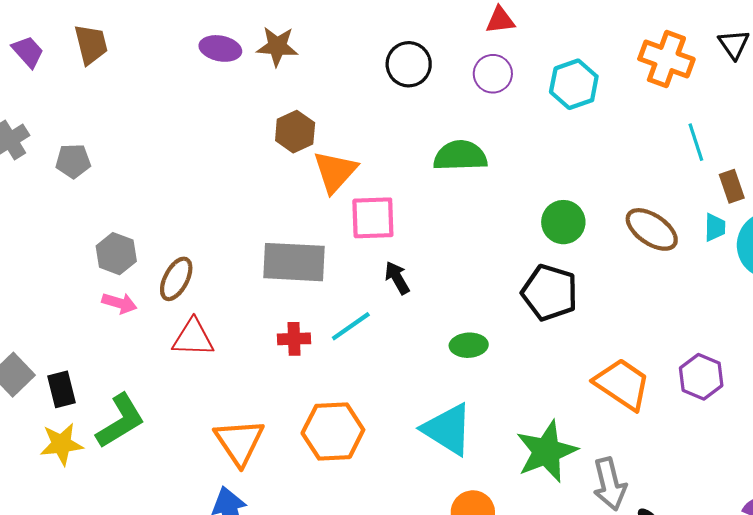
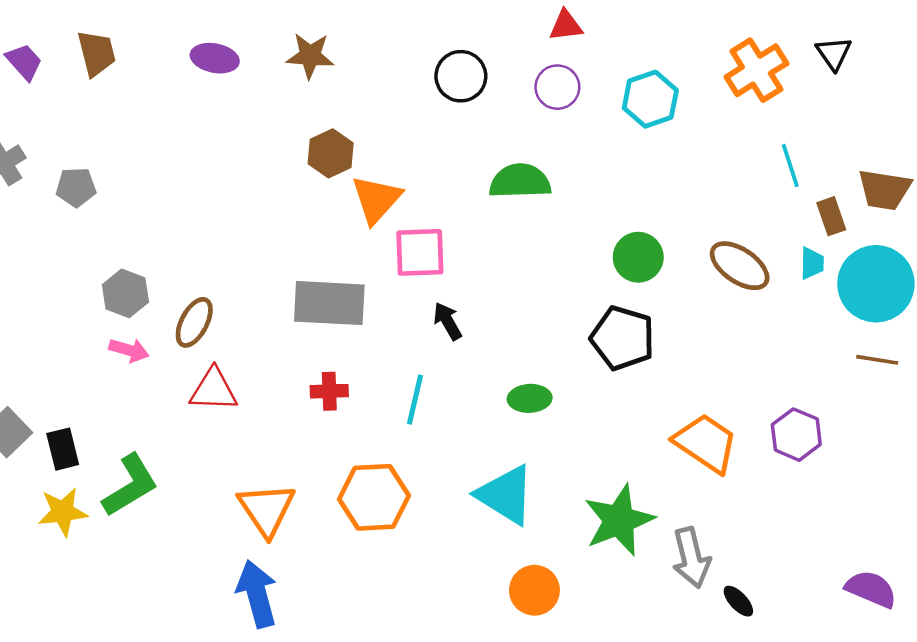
purple ellipse: (220, 48) -> (215, 58), moved
orange cross: (666, 59) -> (756, 70), turned 38
cyan line: (351, 326) -> (415, 400), moved, turned -42

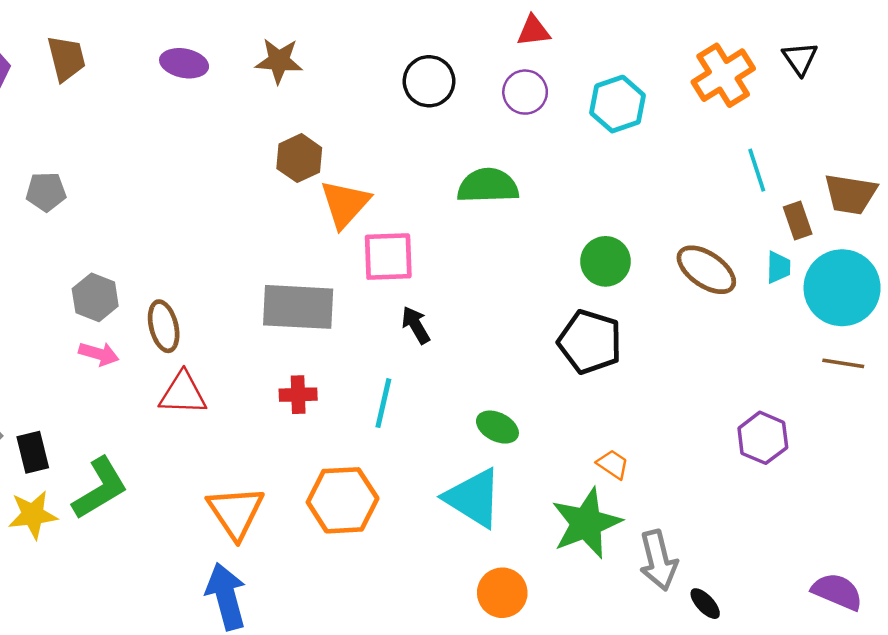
brown ellipse: (194, 322) -> (164, 326), turned -42
green ellipse: (530, 398) -> (497, 427), moved, turned 30
orange trapezoid: (706, 443) -> (613, 464), moved, size x0.5

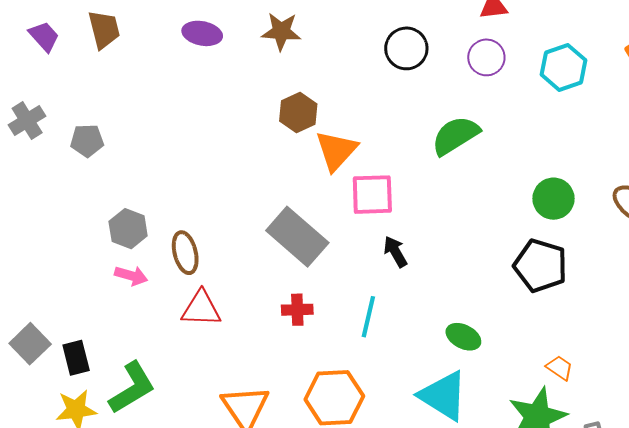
green semicircle: (488, 186) -> (455, 136), turned -30
gray rectangle: (298, 307) -> (297, 237), turned 38

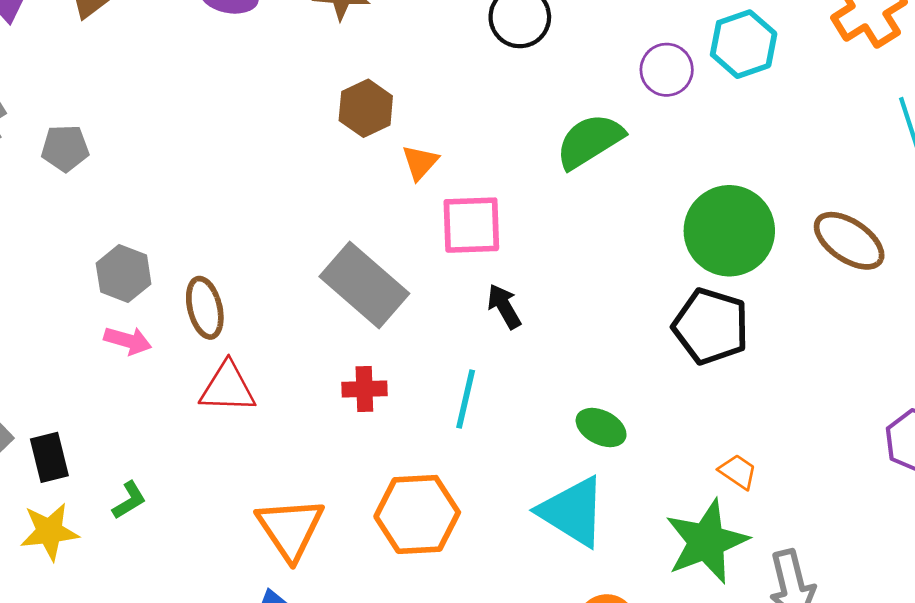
purple circle: (486, 57) -> (667, 70), moved
orange triangle: (336, 151) -> (420, 162), size x0.6
green circle: (553, 199) -> (729, 231), size x1.5
green L-shape: (132, 388) -> (129, 500), size x0.5

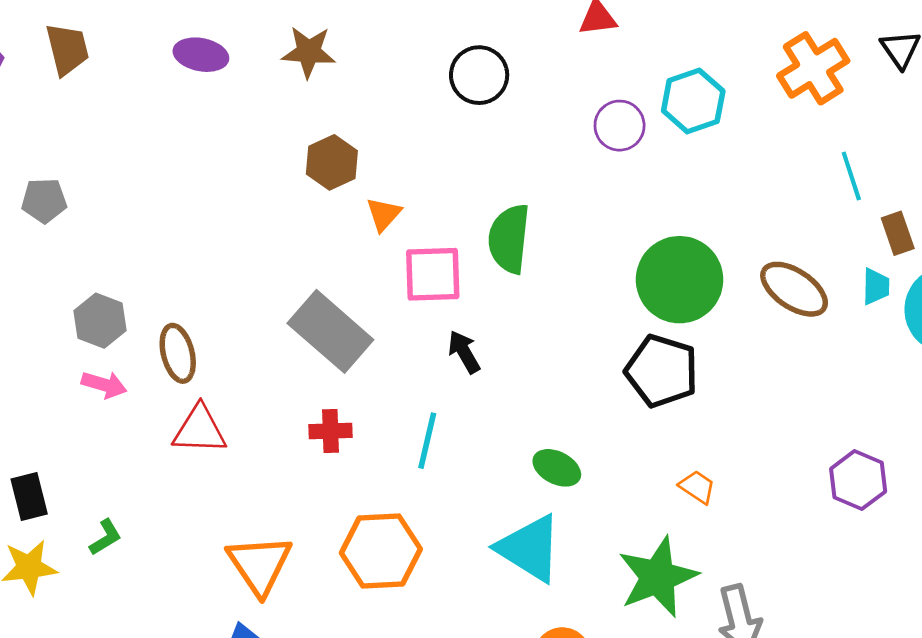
green semicircle: (590, 141) -> (509, 239), moved, turned -52
orange trapezoid: (738, 472) -> (697, 487), moved

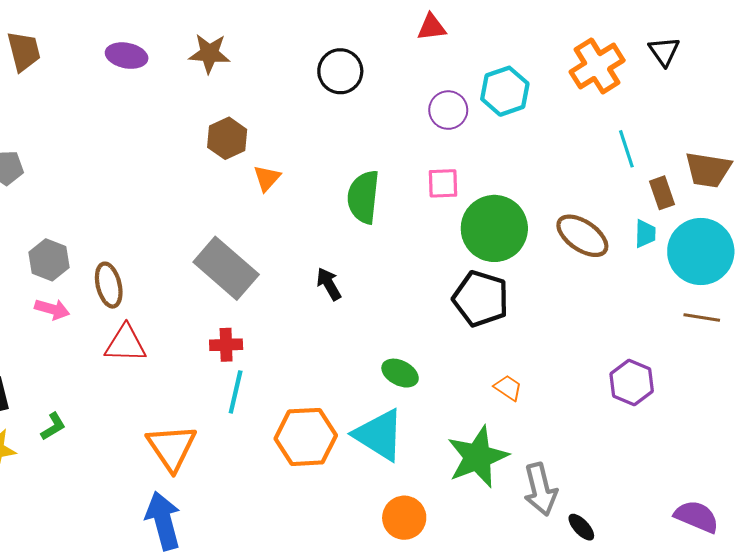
pink square: (433, 274) -> (443, 183), moved, size x0.7
cyan line: (427, 441) -> (236, 392), moved
orange hexagon: (381, 551) -> (306, 437), moved

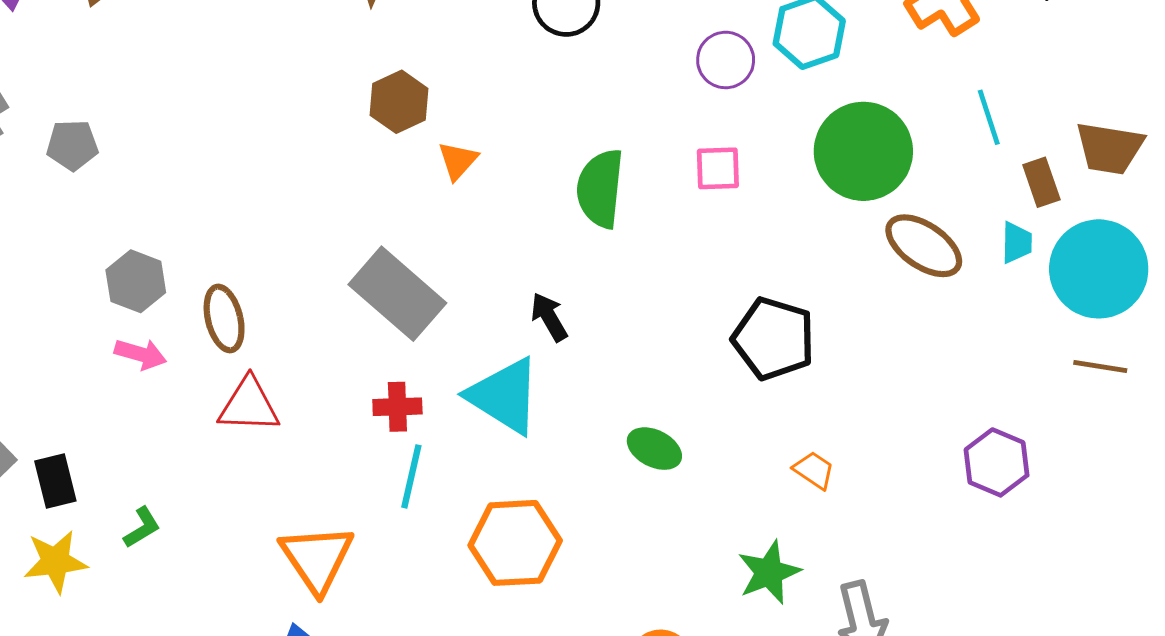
green circle: (494, 228) -> (863, 151), moved
cyan triangle: (379, 435) -> (504, 396), moved
green star: (478, 457) -> (769, 572), size x0.7

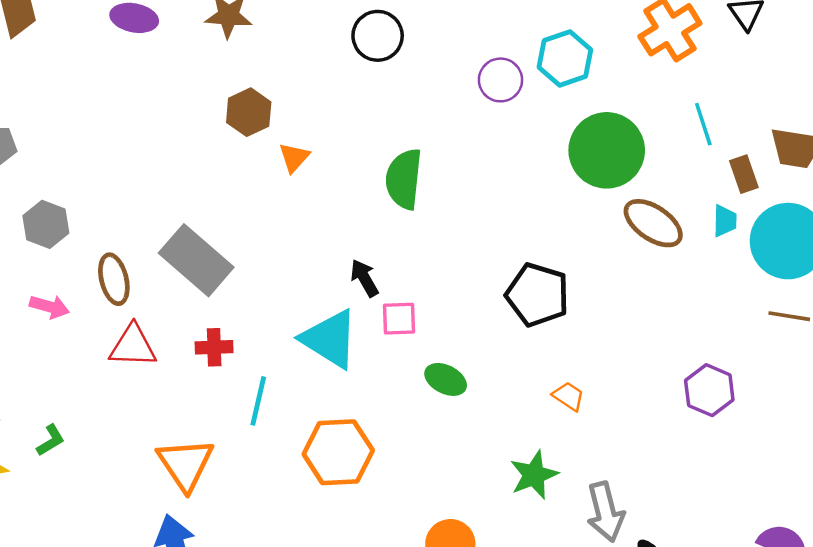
pink square: (718, 168) -> (399, 319), moved
gray hexagon: (136, 281) -> (46, 224), moved
gray rectangle: (397, 294) -> (196, 260), moved
red cross: (397, 407) -> (214, 347), moved

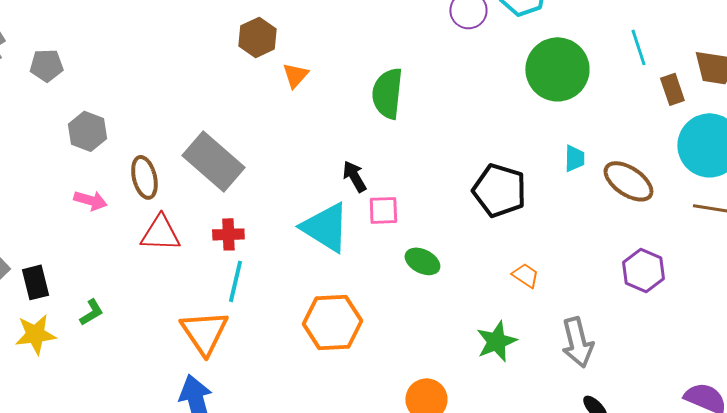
cyan trapezoid: (725, 221) -> (574, 158), moved
brown ellipse: (653, 223) -> (628, 181), moved
cyan line: (258, 401) -> (235, 281), moved
gray arrow: (605, 512) -> (577, 342), moved

